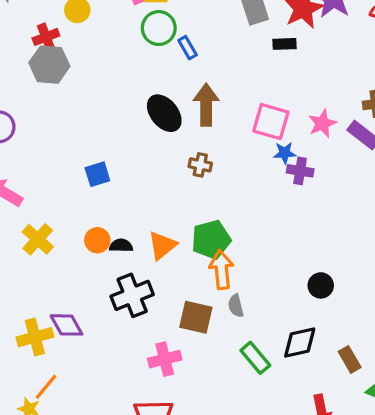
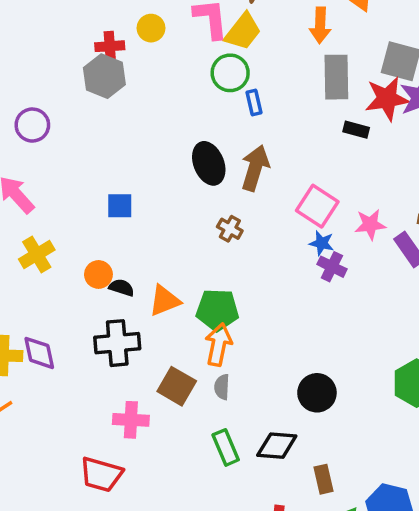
black circle: (321, 285) -> (317, 393), size x1.4

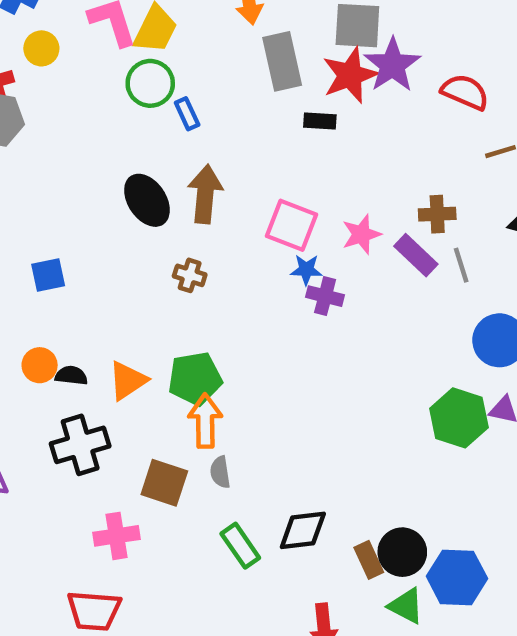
black circle: (317, 393) -> (402, 552), moved

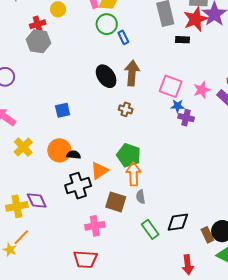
orange circle: (40, 365) -> (59, 150), size x1.5
green pentagon: (195, 379) -> (129, 155), turned 30
orange triangle: (128, 381) -> (99, 171), moved

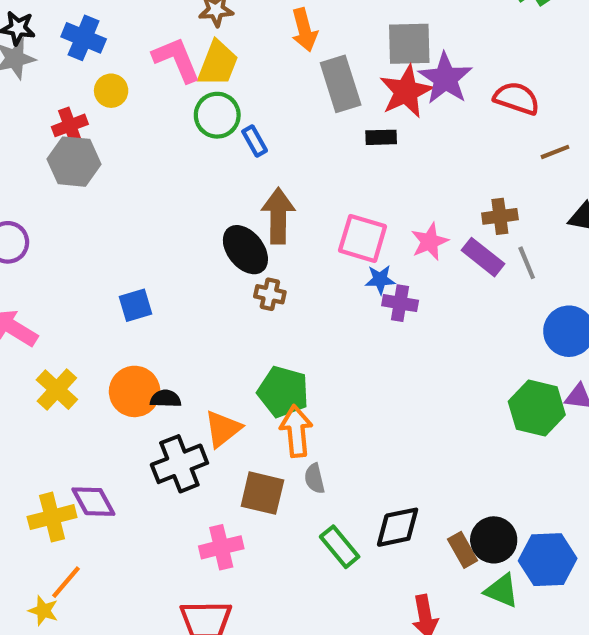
black ellipse: (106, 76) -> (245, 250), moved

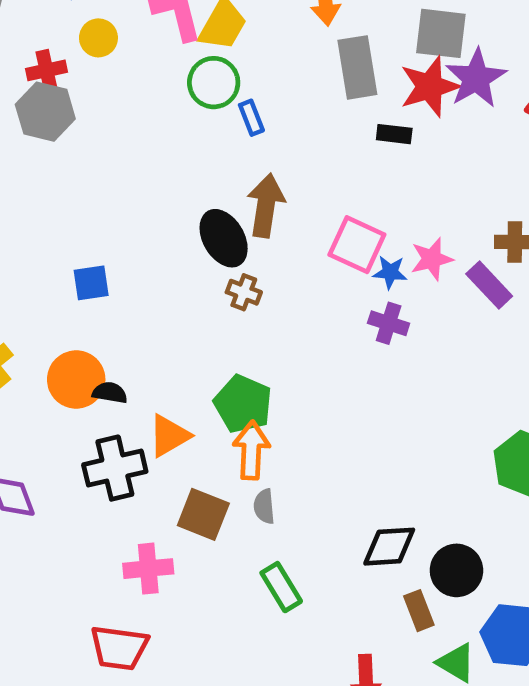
blue star: (380, 280) -> (390, 272), moved
black diamond: (398, 527) -> (389, 547), moved
black circle: (494, 540) -> (456, 570), moved

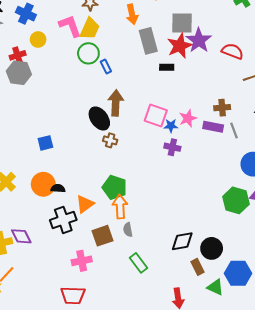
purple rectangle: (489, 285) -> (213, 127), turned -30
brown square: (203, 514) -> (103, 236), turned -35

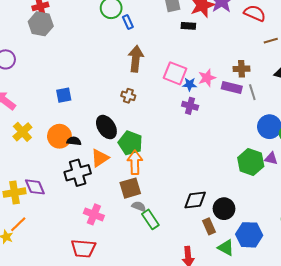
black ellipse: (99, 118) -> (106, 127), moved
gray semicircle: (128, 230) -> (139, 206), moved, turned 120
brown square: (103, 236) -> (130, 188), moved
pink cross: (82, 261) -> (94, 214), turned 30

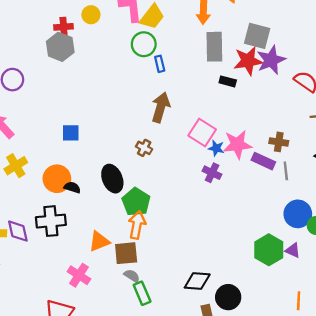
pink star: (207, 78) -> (237, 145), size x1.4
orange triangle: (100, 158) -> (99, 241), moved
black cross: (78, 173) -> (51, 221), moved

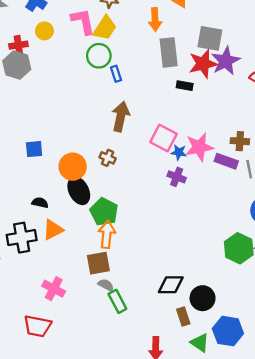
orange circle: (57, 179) -> (73, 167), moved
orange triangle: (99, 241) -> (53, 230), moved

